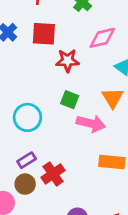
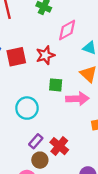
red square: (44, 34) -> (16, 57), moved

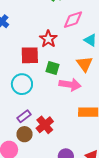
red star: (45, 55) -> (48, 39), turned -30
red square: (16, 57) -> (30, 55), moved

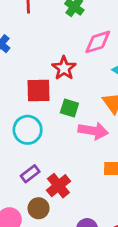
brown circle: (25, 134) -> (39, 208), moved

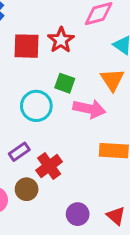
red square: (39, 91) -> (26, 46), moved
cyan circle: (28, 130) -> (36, 106), moved

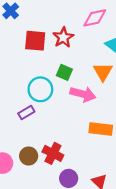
purple rectangle: (19, 152) -> (26, 113), moved
red cross: (49, 166) -> (53, 153), moved, turned -30

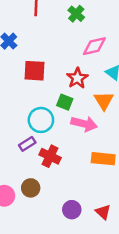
red star: (63, 37) -> (77, 78), moved
red cross: (53, 153) -> (50, 156), moved

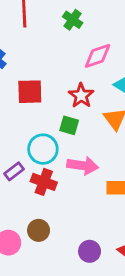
pink arrow: (84, 124) -> (83, 166), moved
purple rectangle: (27, 144) -> (14, 171), moved
red cross: (50, 156) -> (44, 182), moved

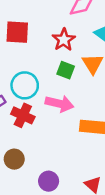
green square: (69, 125) -> (66, 70), moved
purple circle: (90, 251) -> (49, 181), moved

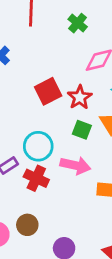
red square: (17, 32) -> (48, 91), moved, turned -30

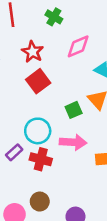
red star: (80, 97) -> (33, 52), moved
green square: (82, 130) -> (74, 110), turned -35

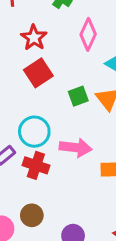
pink diamond: (78, 46) -> (88, 34), turned -45
green square: (74, 110) -> (78, 96), moved

